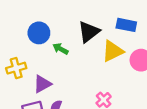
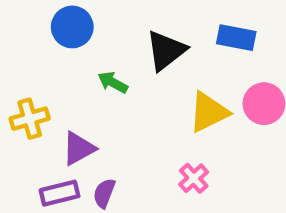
blue circle: (39, 33) -> (72, 27), moved
yellow triangle: (113, 51) -> (209, 112), moved

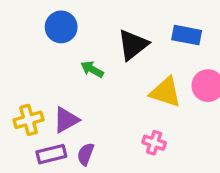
yellow triangle: (209, 112) -> (165, 92), turned 44
yellow cross: (30, 119) -> (29, 120), moved
pink cross: (194, 178) -> (154, 143), turned -30

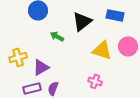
yellow cross: (29, 120) -> (18, 57), moved

